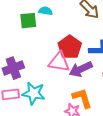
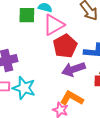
pink triangle: (59, 62) -> (54, 25), moved, turned -45
orange L-shape: (82, 98) -> (72, 98), turned -50

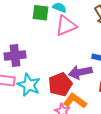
red pentagon: (65, 46) -> (60, 84), moved

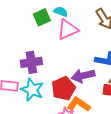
green square: (41, 13) -> (42, 17), turned -30
purple cross: (15, 56) -> (31, 62), moved

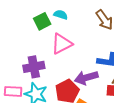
pink triangle: (68, 30) -> (62, 44), moved

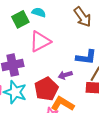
purple arrow: (86, 78) -> (65, 75), size x0.6

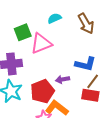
cyan semicircle: (39, 12) -> (54, 18), moved, turned -48
green square: (20, 19) -> (23, 32), moved

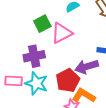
purple arrow: (63, 79) -> (87, 67), size x1.6

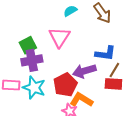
green square: (42, 24) -> (28, 45), moved
pink triangle: (62, 33) -> (59, 37), turned -30

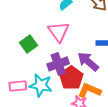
purple cross: (32, 60) -> (58, 64), moved
purple arrow: (84, 71) -> (88, 61), turned 65

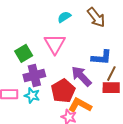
purple cross: (58, 64) -> (34, 76), moved
cyan star: (41, 85) -> (32, 95), size x0.7

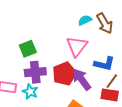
cyan semicircle: (64, 17) -> (85, 20), moved
pink triangle: (55, 44) -> (77, 46), moved
red pentagon: (63, 91) -> (64, 74), moved

